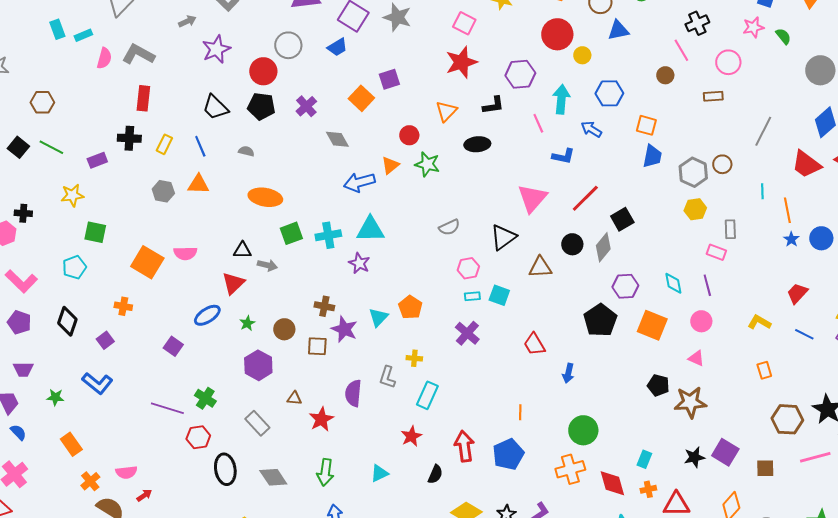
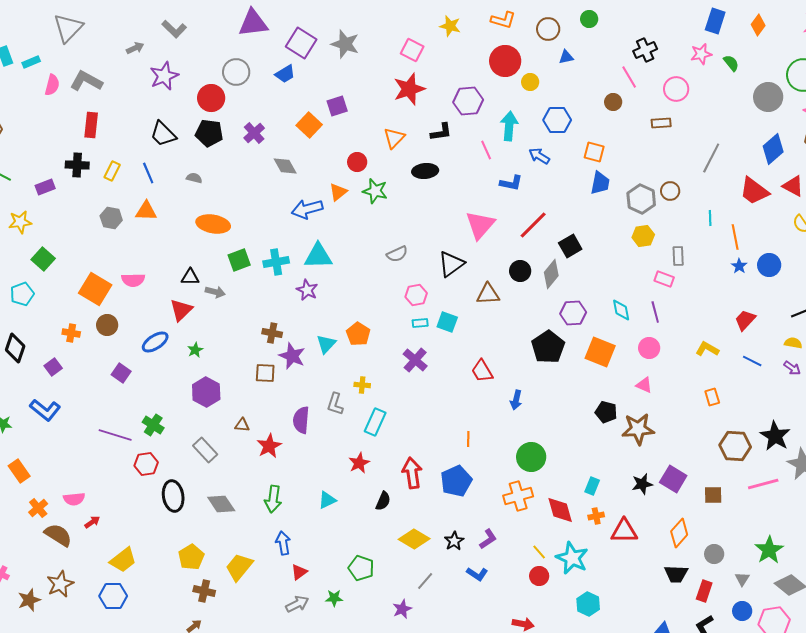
blue triangle: (618, 30) -> (566, 57), size x0.7
green square: (95, 232) -> (43, 259), turned 30
brown circle: (284, 329) -> (107, 325), moved

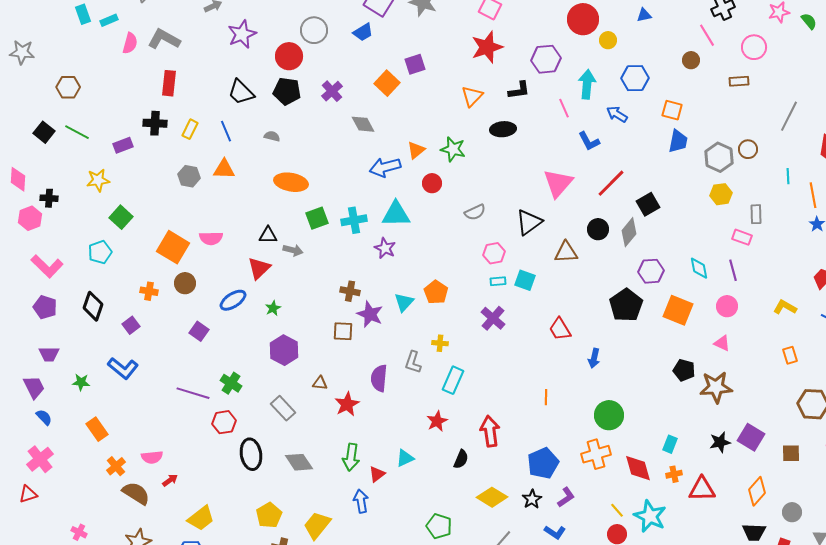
red circle: (357, 162) -> (432, 183), moved
blue L-shape: (511, 183) -> (589, 141), turned 50
blue pentagon: (456, 481) -> (543, 463), moved
red triangle: (299, 572) -> (377, 474), moved

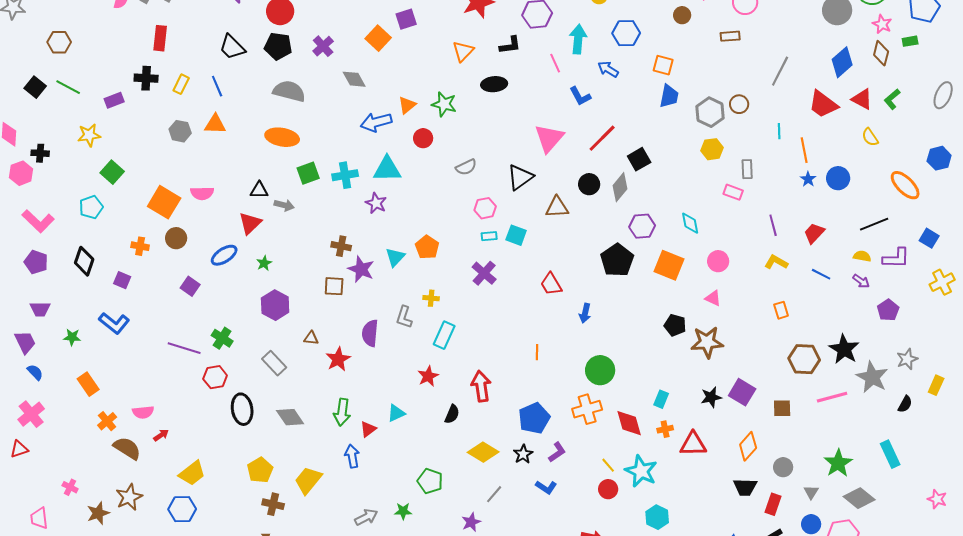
gray semicircle: (272, 136) -> (289, 91), moved, size x2.0
purple line: (733, 270) -> (773, 225), moved
purple square: (131, 325) -> (122, 280), turned -30

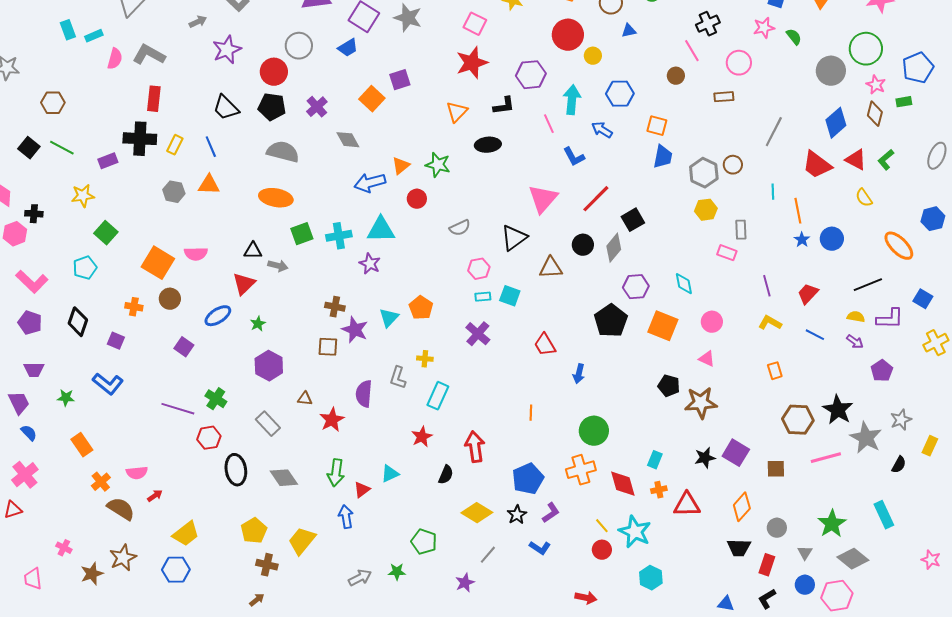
black cross: (146, 78) -> (140, 139), size x1.4

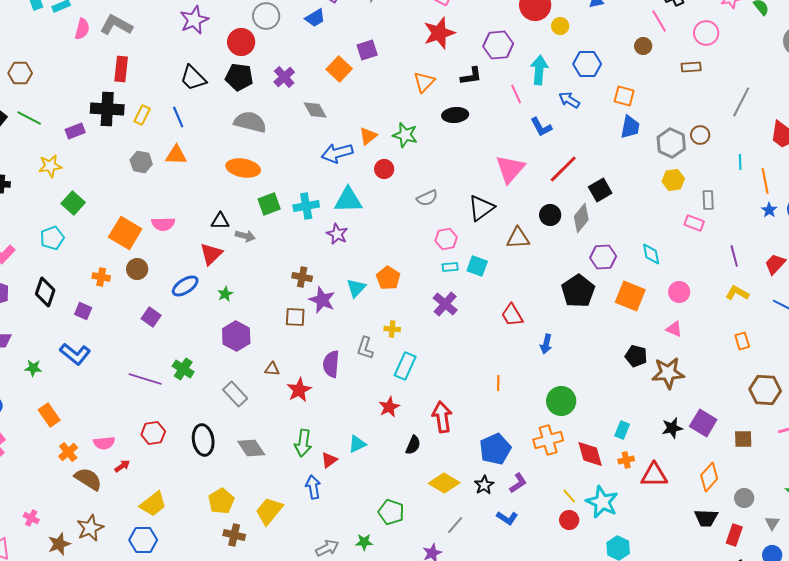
red hexagon: (209, 438) -> (153, 433), moved

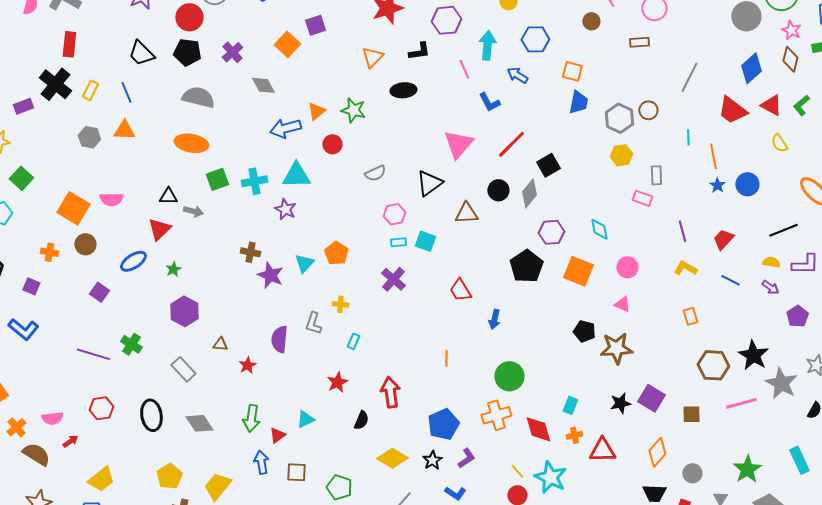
black cross: (107, 109) -> (55, 84), turned 36
brown square: (295, 317) -> (296, 472), moved
cyan rectangle: (405, 366) -> (353, 341), size x0.6
red star: (299, 390) -> (247, 365), size x0.7

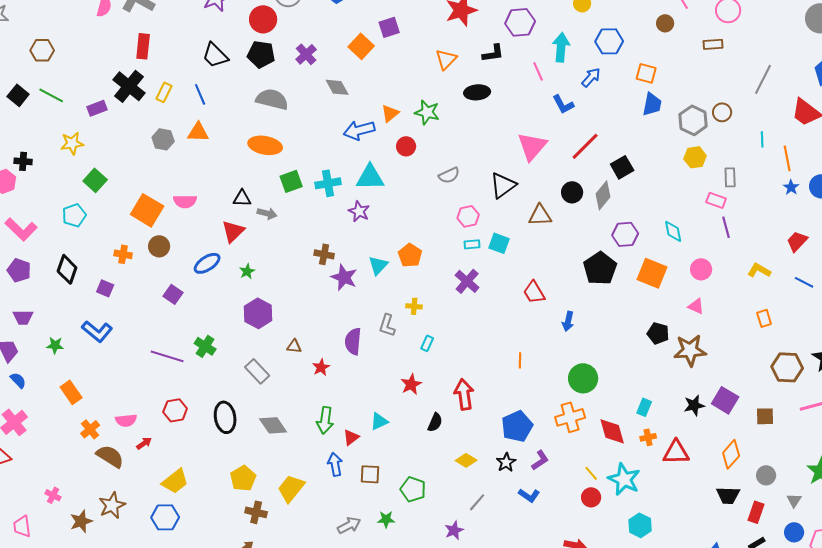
blue arrow: (517, 75) -> (591, 77), turned 100
purple line: (682, 231) -> (726, 227), moved
yellow diamond: (392, 458) -> (466, 460), size x0.7

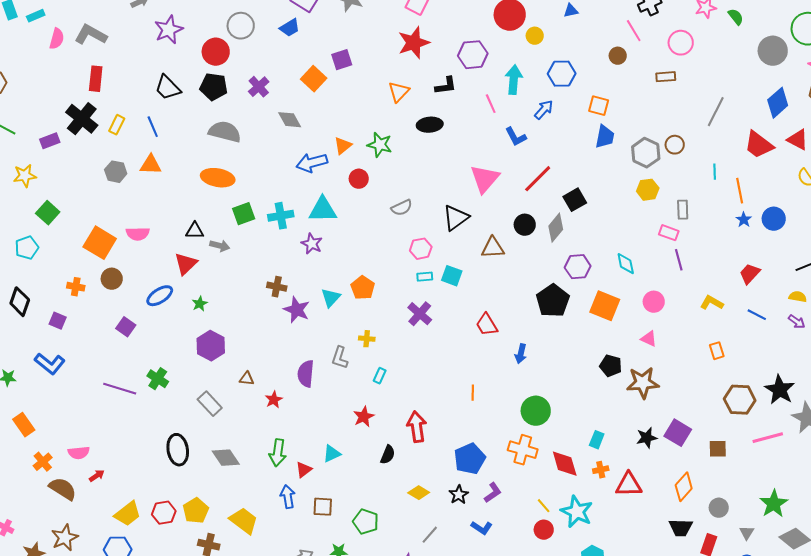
red hexagon: (175, 410) -> (164, 513), moved
orange cross: (570, 417) -> (523, 450), turned 32
yellow trapezoid: (291, 488) -> (244, 521), turned 88

